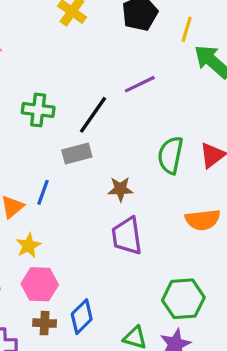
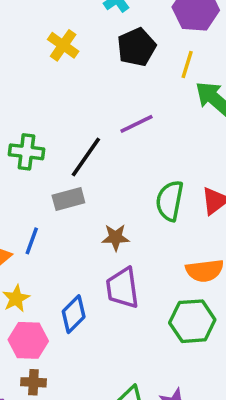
green hexagon: (183, 299) -> (192, 321), moved
blue diamond: (82, 317) -> (74, 314), moved

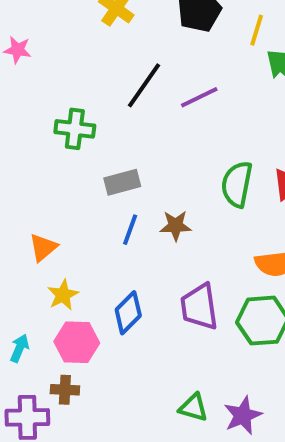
black line: (86, 157) -> (144, 85), moved
blue line: (32, 241) -> (130, 230), moved
purple trapezoid: (123, 288) -> (199, 307), moved
brown cross: (33, 382) -> (65, 390), moved

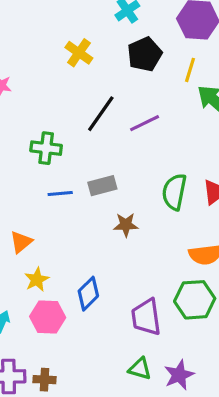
gray rectangle: (122, 182) -> (102, 186), moved
blue line: (130, 230) -> (60, 193), moved, turned 65
purple trapezoid: (199, 307) -> (146, 317), moved
brown cross: (65, 390) -> (45, 380), moved

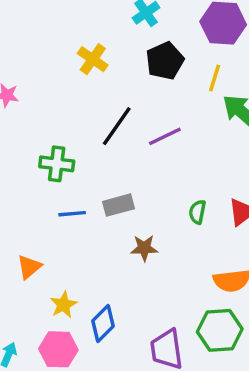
green semicircle: (174, 192) -> (197, 212), size x0.6
yellow star: (37, 280) -> (64, 305), moved

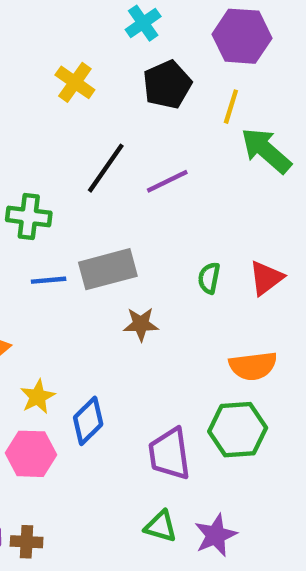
gray rectangle: (118, 205) -> (108, 269), size x1.4

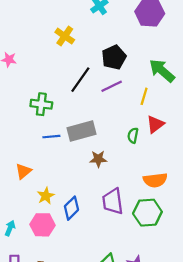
black pentagon: (167, 85) -> (114, 57), moved
yellow line: (231, 107) -> (144, 96), moved
red triangle: (266, 278) -> (155, 124), moved
purple trapezoid: (169, 454) -> (113, 201), moved

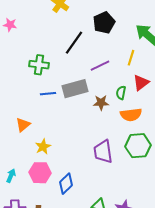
purple line: (112, 86) -> (100, 66), moved
brown star: (98, 159) -> (101, 103), moved
orange semicircle: (155, 180) -> (131, 115), moved
blue diamond: (71, 208) -> (66, 184), moved
green hexagon: (147, 213) -> (138, 146), moved

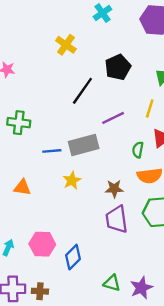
green cross: (39, 65) -> (19, 123), moved
brown star: (101, 103) -> (114, 189), moved
orange triangle: (23, 125) -> (22, 187), turned 49
yellow star: (43, 147) -> (72, 180), moved

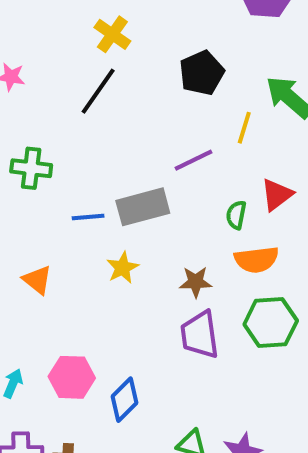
black line: (82, 91) -> (98, 91), moved
yellow line: (150, 108) -> (244, 128), moved
orange triangle: (22, 187) -> (37, 280), turned 30

